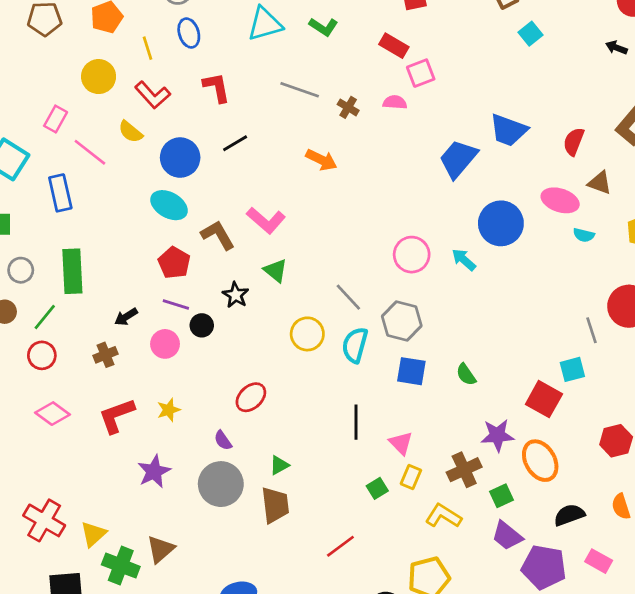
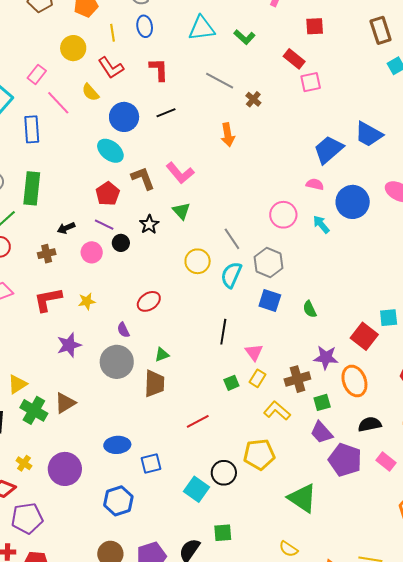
pink semicircle: (395, 102) -> (315, 184), moved
orange arrow: (321, 160) -> (228, 135), turned 45

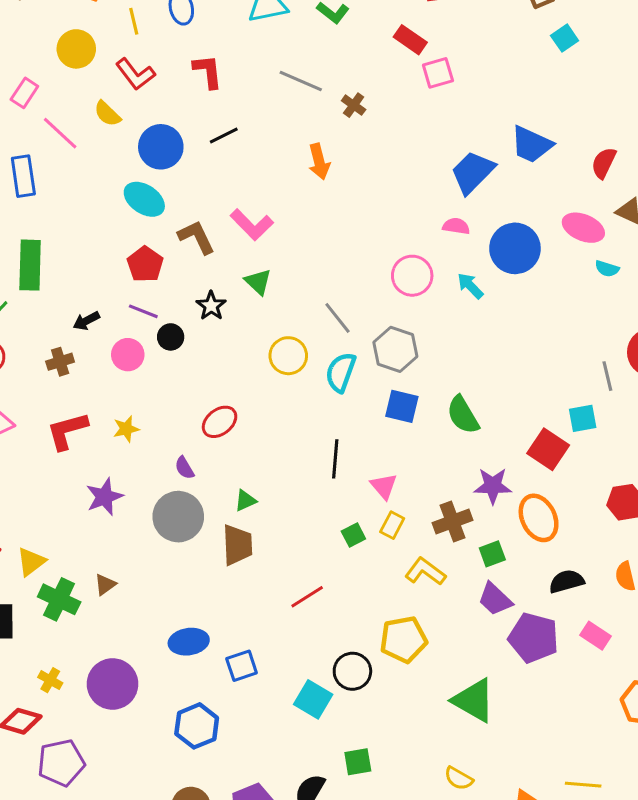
green semicircle: (310, 309) -> (463, 415), size x1.5
brown triangle: (65, 403) -> (105, 585), size x0.7

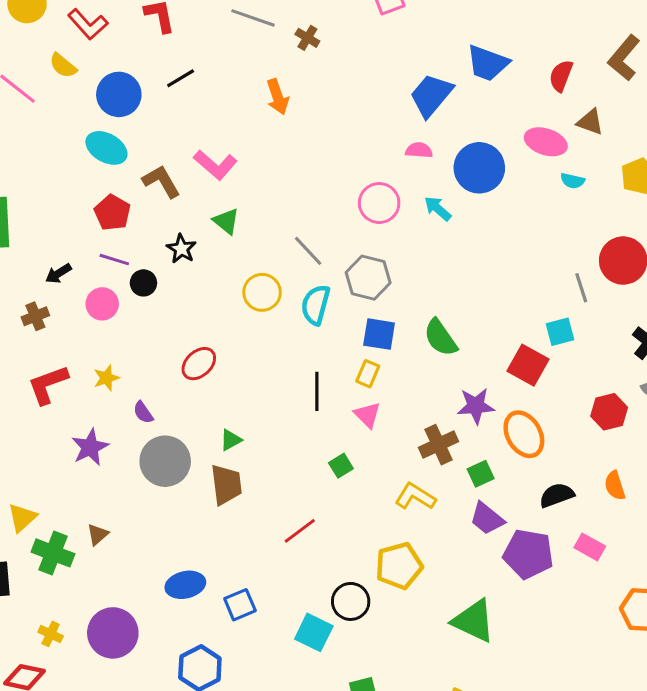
purple semicircle: (184, 468) -> (143, 412), moved
yellow rectangle: (392, 525) -> (368, 374), moved

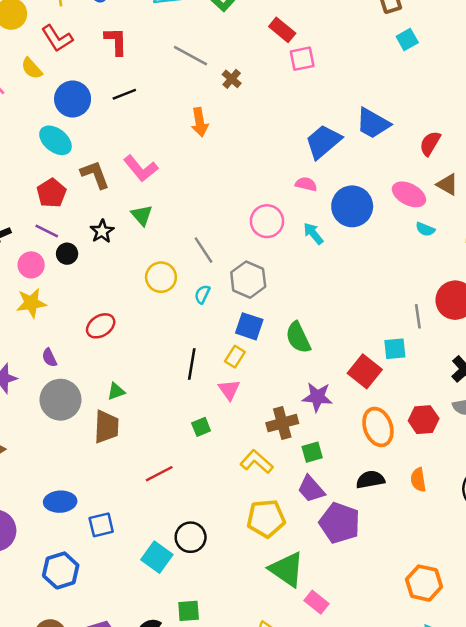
cyan semicircle: (316, 305) -> (202, 294), size x0.6
yellow star: (106, 378) -> (31, 303), moved, size x1.4
orange ellipse: (524, 434) -> (378, 427), moved
pink rectangle: (590, 547) -> (317, 602), moved
yellow pentagon: (399, 566) -> (266, 518), moved

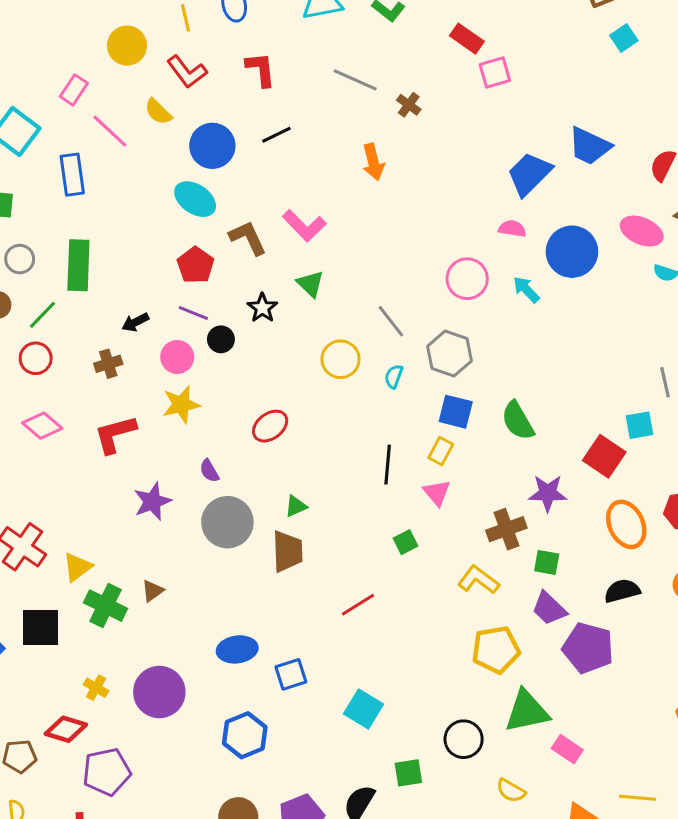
green square: (312, 452) -> (547, 562), turned 30
black circle: (191, 537) -> (464, 739), moved
green triangle: (287, 569) -> (527, 711), turned -42

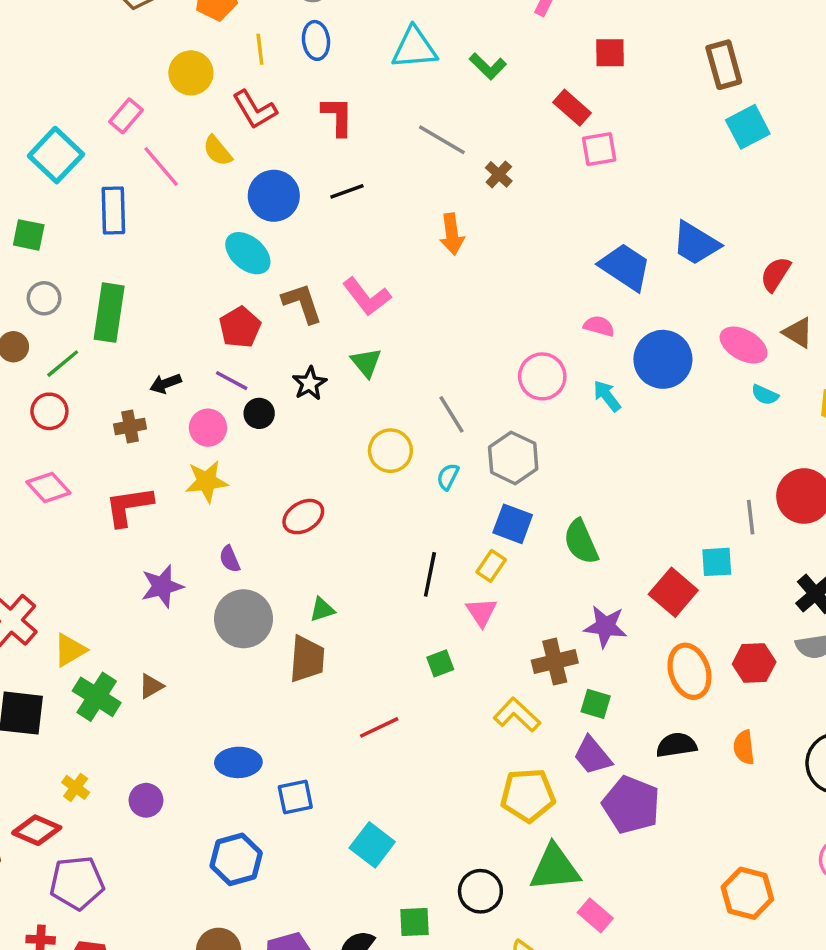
cyan square: (624, 38) -> (748, 127), size x1.4
blue trapezoid: (529, 174) -> (625, 267), turned 72
purple circle: (159, 692) -> (146, 800), size x0.6

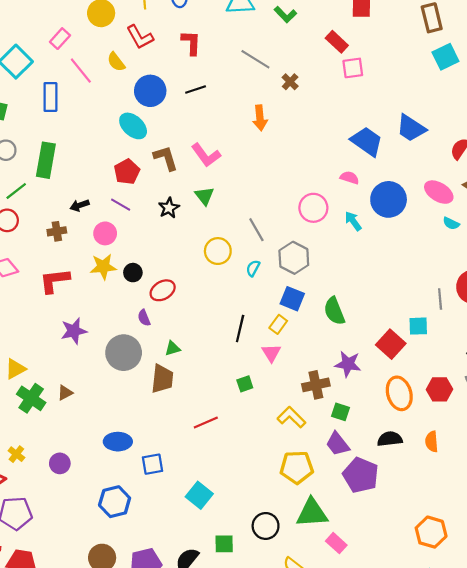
black circle: (259, 413) -> (133, 273), moved
purple semicircle: (230, 559) -> (144, 318), moved

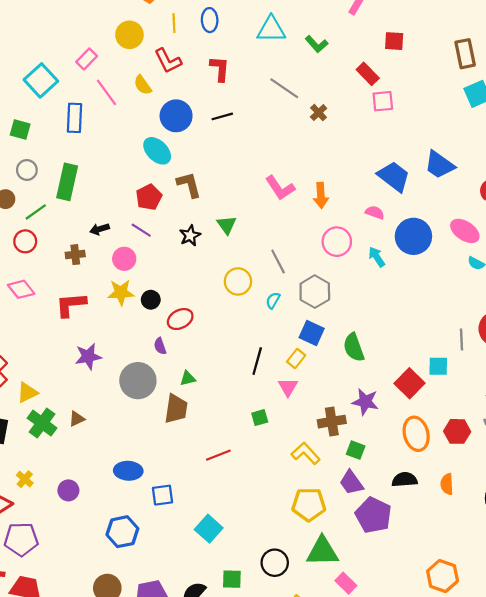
orange arrow: (260, 118) -> (321, 195), moved
pink L-shape: (206, 155) -> (280, 188), moved

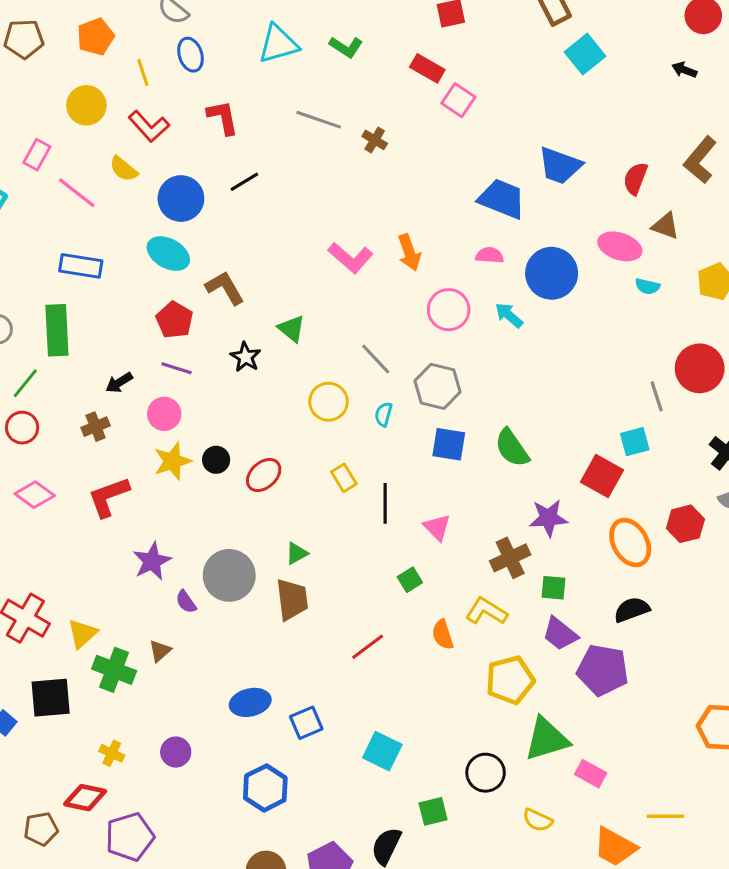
pink square: (383, 101) -> (458, 100), turned -35
blue rectangle: (74, 118) -> (81, 266), moved, turned -68
purple semicircle: (160, 346) -> (186, 602), moved
yellow rectangle: (296, 359) -> (344, 478), moved, turned -54
orange semicircle: (447, 484) -> (443, 635), moved

